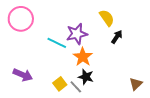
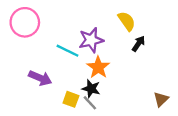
purple arrow: (23, 75) -> (40, 78), moved
black star: (86, 77) -> (91, 89), moved
yellow square: (60, 84) -> (71, 99), turned -32

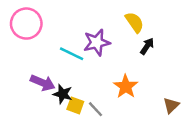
orange star: (98, 67) -> (126, 86), moved
black star: (91, 89) -> (63, 94), moved

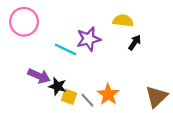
yellow semicircle: (135, 22) -> (123, 21), turned -48
orange star: (126, 86) -> (108, 94), moved
brown triangle: (171, 105) -> (157, 97), size x1.5

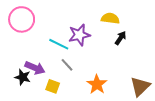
black star: (57, 86) -> (23, 77), moved
yellow square: (69, 97) -> (53, 86), moved
gray line: (87, 100) -> (67, 65), moved

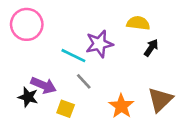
brown triangle: (140, 86) -> (160, 100), moved

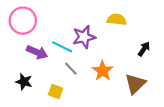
black arrow: (151, 48) -> (144, 49), moved
purple arrow: (44, 85) -> (37, 52), moved
orange star: (121, 106) -> (102, 71), moved

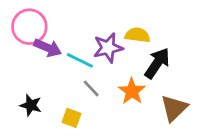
yellow semicircle: (117, 20) -> (137, 35), moved
black arrow: (144, 49) -> (157, 63), moved, size x1.6
purple arrow: (37, 52) -> (48, 48), moved

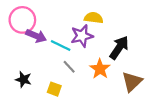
yellow semicircle: (137, 35) -> (94, 18), moved

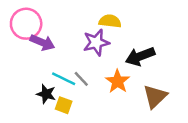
cyan line: (61, 45) -> (64, 79), moved
black arrow: (119, 48) -> (140, 56), turned -145
black star: (23, 79) -> (46, 94), moved

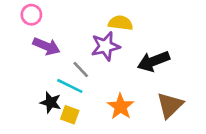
pink circle: (26, 24) -> (31, 15), moved, size x0.6
gray line: (81, 79) -> (81, 70), moved
orange star: (118, 81) -> (121, 107), moved

